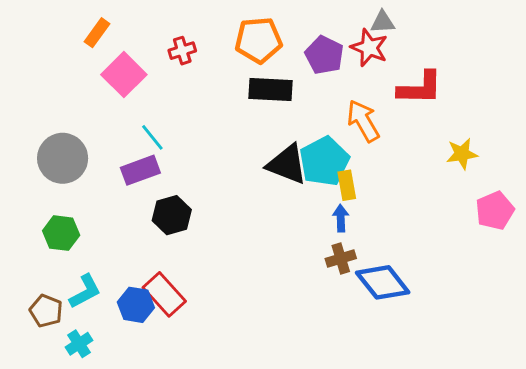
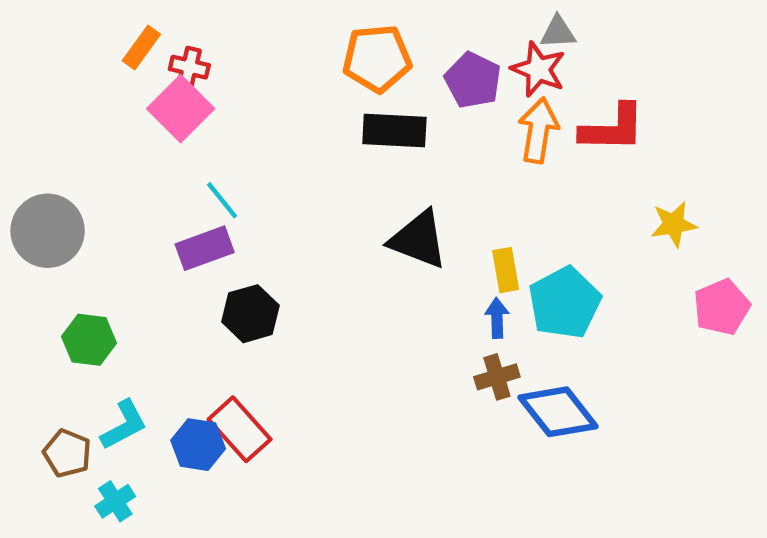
red cross: (182, 51) -> (189, 67), moved, turned 30
orange arrow: (363, 121) -> (538, 130), moved, turned 39
gray circle: (63, 158) -> (48, 231), moved
cyan pentagon: (324, 161) -> (565, 303), moved

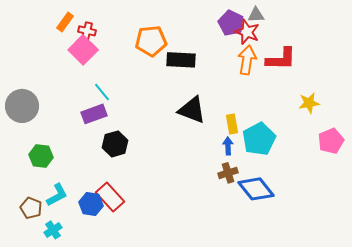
orange pentagon: (377, 58) -> (151, 41), moved
purple pentagon: (473, 80) -> (231, 23), moved

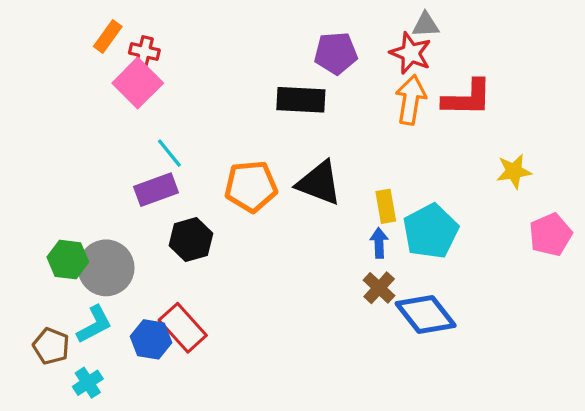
purple pentagon: (231, 23) -> (336, 53), moved, turned -30
orange pentagon: (151, 41) -> (251, 186), moved
gray circle: (22, 106) -> (106, 268), moved
brown cross: (228, 173) -> (379, 288), turned -30

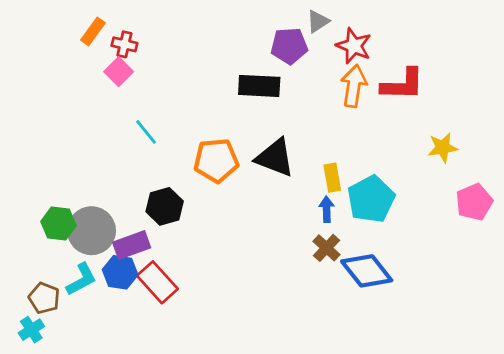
gray triangle: (426, 25) -> (318, 21), moved, turned -30
pink square: (138, 83) -> (119, 72), size x0.7
purple rectangle: (156, 190) -> (132, 245), moved
blue hexagon: (151, 339) -> (120, 272), moved
cyan cross: (88, 383) -> (31, 330), moved

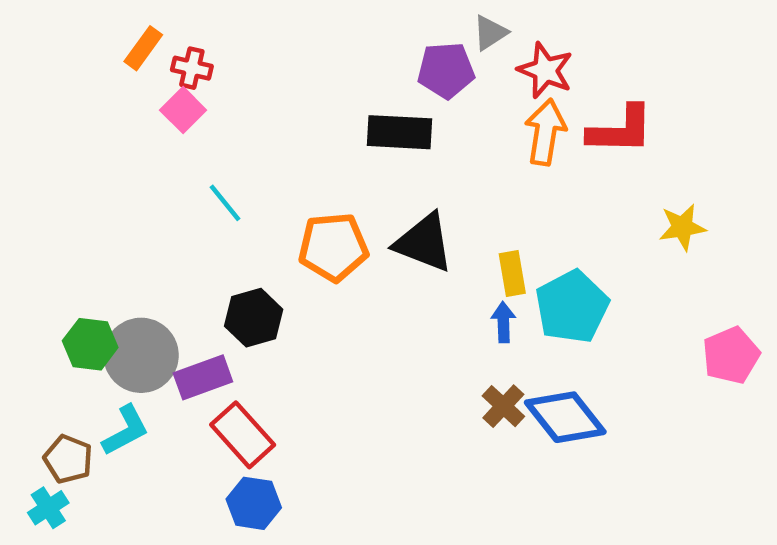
pink pentagon: (474, 202) -> (731, 355), moved
brown cross: (327, 248) -> (503, 406), moved
blue hexagon: (120, 272) -> (254, 503), moved

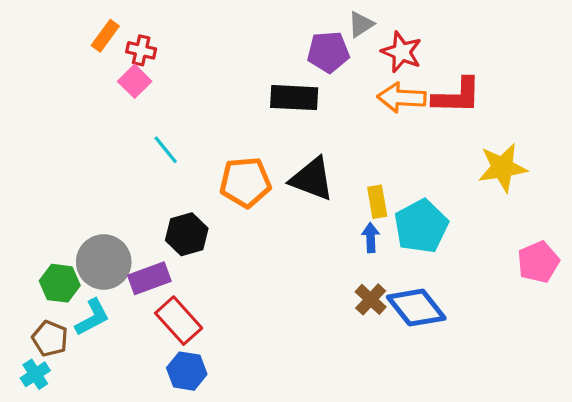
orange arrow: (545, 132) -> (402, 98), turned -96
yellow star: (682, 227) -> (502, 168), size x1.4
green hexagon: (90, 344) -> (60, 283), moved

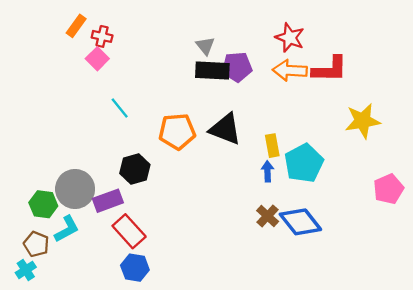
gray triangle: (361, 24) -> (205, 46), moved, turned -36
purple pentagon: (328, 52) -> (237, 67), moved

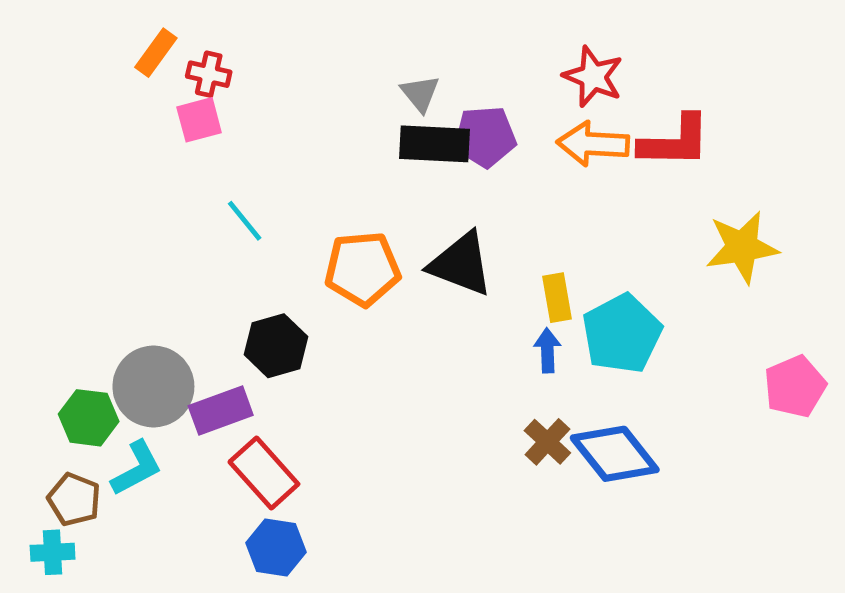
pink square: (97, 59) -> (199, 120), turned 30
cyan cross: (26, 270) -> (53, 552), turned 30

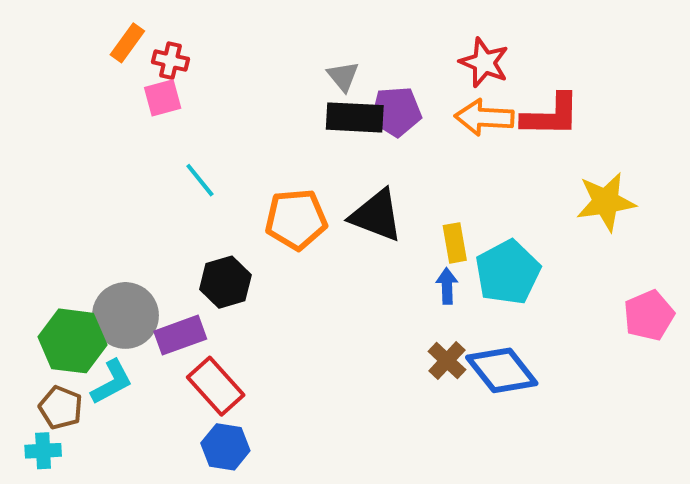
green hexagon: (89, 418) -> (72, 341), size x1.4

